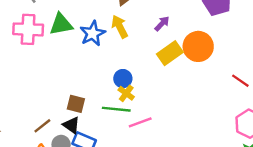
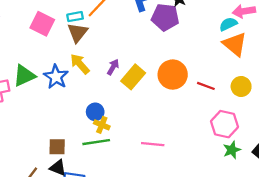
purple arrow: (162, 24) -> (113, 67), moved
orange circle: (198, 46) -> (173, 75), moved
pink line: (140, 122) -> (153, 144), moved, turned 40

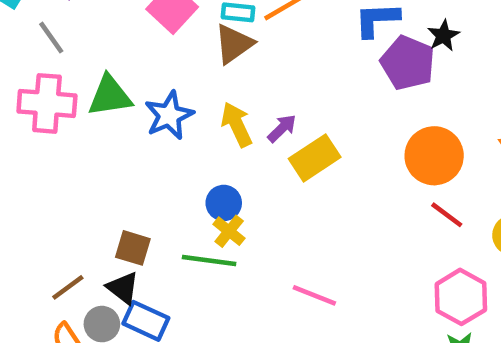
yellow arrow: (80, 64) -> (237, 124), moved
orange circle: (173, 75) -> (434, 156), moved

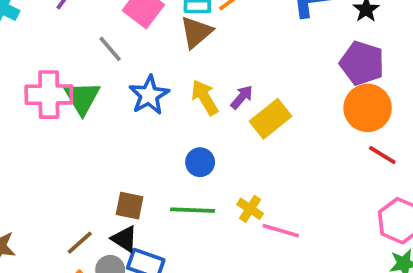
gray line: (51, 38) -> (110, 49), moved
purple pentagon: (408, 63) -> (362, 63), moved
green triangle: (110, 96) -> (82, 98), moved, turned -48
yellow cross: (229, 231) -> (250, 209), moved

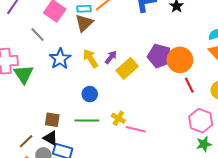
purple pentagon: (362, 63) -> (160, 56), moved
green triangle: (82, 98) -> (24, 74), moved
red line: (382, 155) -> (189, 85), turned 35

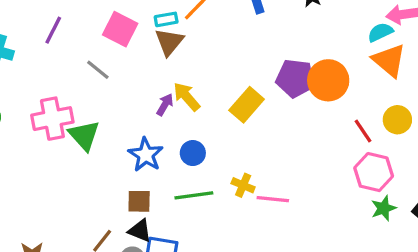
purple arrow: (111, 57) -> (165, 105), moved
blue star: (60, 59) -> (146, 155), moved
red line: (189, 85) -> (363, 131), moved

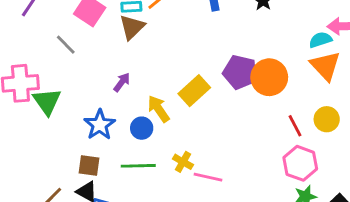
yellow arrow: (187, 97) -> (159, 109), moved

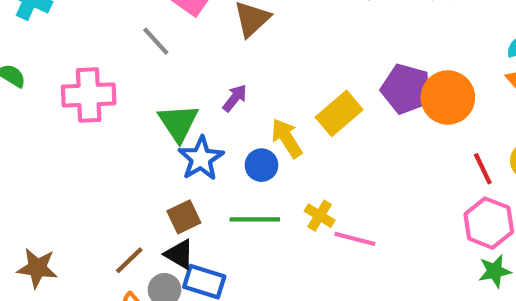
green triangle: (47, 101) -> (178, 123), moved
brown square: (89, 166) -> (184, 217), turned -35

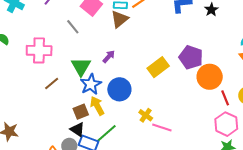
orange circle: (448, 97) -> (210, 77), moved
yellow arrow: (287, 138) -> (97, 106), moved
blue circle: (261, 165) -> (119, 89), size x1.5
green line: (255, 219) -> (106, 133), moved, turned -45
brown line: (129, 260) -> (52, 83), moved

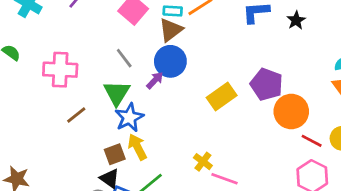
gray line: (73, 27) -> (124, 58), moved
blue circle: (119, 89) -> (170, 61), moved
red line: (225, 98) -> (312, 141), turned -42

